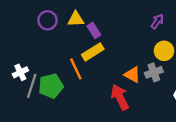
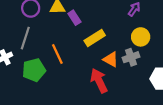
yellow rectangle: (93, 52) -> (95, 38), moved
gray line: (32, 86) -> (25, 38), moved

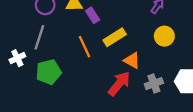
orange line: (57, 54) -> (84, 47), moved
gray cross: (131, 57) -> (154, 84), moved
red arrow: (99, 81) -> (119, 84), turned 65

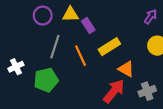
gray line: (39, 37) -> (55, 47), moved

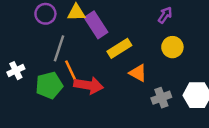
purple rectangle: (88, 26) -> (96, 25), size x1.5
orange line: (80, 56) -> (71, 72), moved
red arrow: (114, 91) -> (89, 85), moved, turned 60

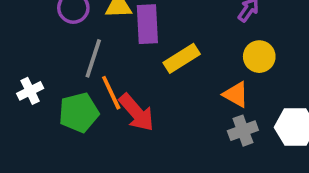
purple rectangle: (96, 25) -> (147, 24), turned 30
orange triangle: (138, 73) -> (236, 94), moved
red arrow: (89, 85) -> (137, 113), turned 40

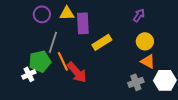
white cross: (30, 91) -> (29, 74), moved
orange triangle: (236, 94) -> (148, 61), moved
green pentagon: (79, 113) -> (40, 61), moved

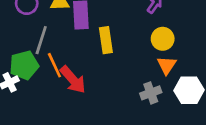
yellow rectangle: (102, 42) -> (106, 40), turned -66
orange triangle: (148, 61) -> (167, 65), turned 35

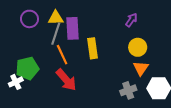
gray line: (41, 40) -> (56, 34), moved
orange line: (54, 65) -> (62, 55), moved

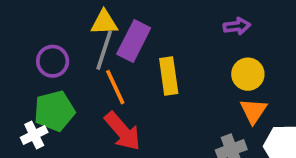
purple circle: (29, 19) -> (53, 61), moved
purple arrow: (131, 20) -> (237, 26), turned 48
purple rectangle: (73, 28) -> (134, 41), turned 30

